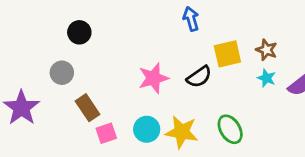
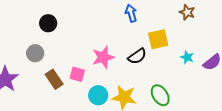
brown star: (266, 50) -> (187, 12), moved
pink square: (106, 133) -> (77, 74), moved, turned 35

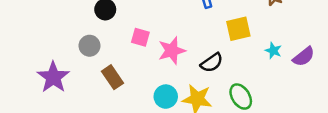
black semicircle: (137, 56) -> (212, 63), moved
pink square: (77, 74) -> (140, 37), moved

